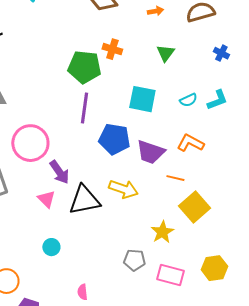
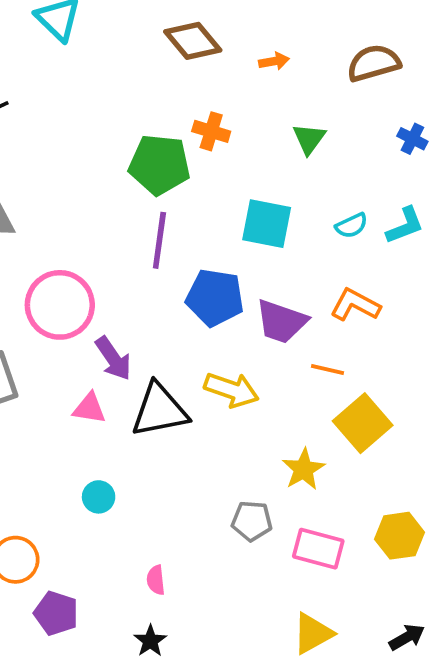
orange arrow: (155, 11) -> (274, 61), moved
pink triangle: (46, 199) -> (89, 408), turned -36

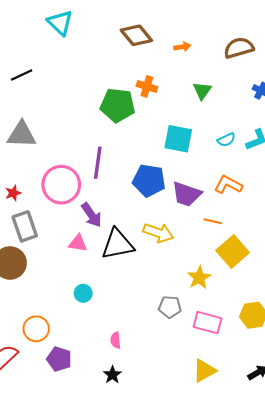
purple line: (159, 240) -> (98, 163), moved

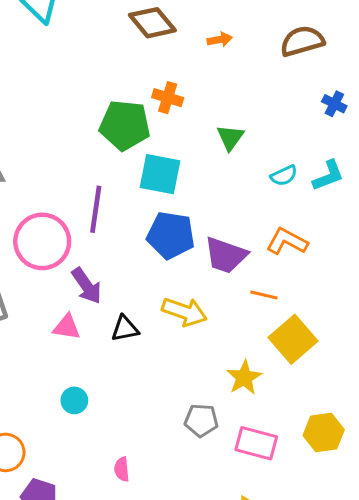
green triangle: (202, 91) -> (230, 137), moved
cyan square: (178, 139) -> (160, 174), moved
black triangle: (118, 244) -> (125, 329), size x0.6

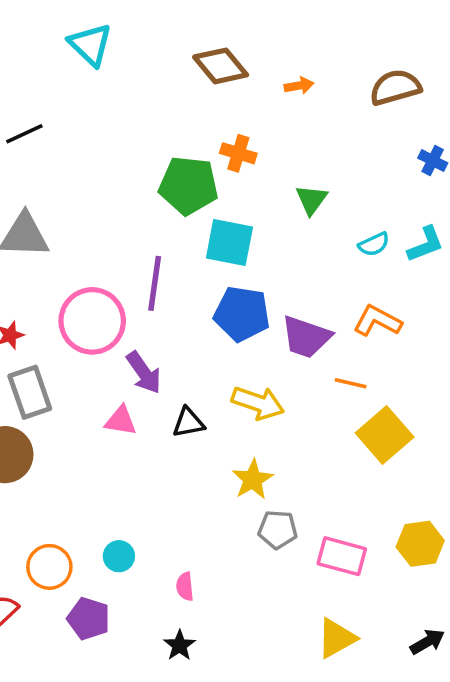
yellow star: (244, 378) -> (253, 480), moved
cyan circle: (74, 400) -> (119, 556), moved

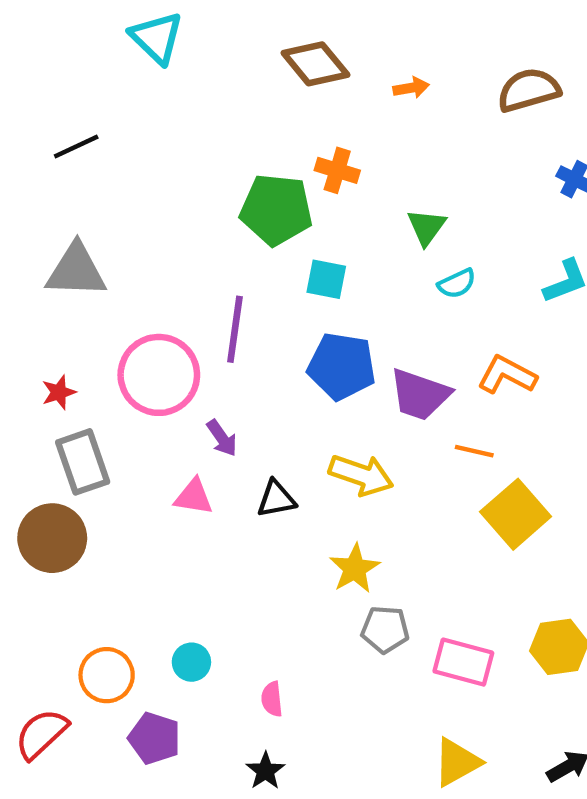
cyan square: (229, 242) -> (326, 279), size x0.7
cyan semicircle: (374, 244) -> (457, 284), moved
purple arrow: (144, 373) -> (222, 438), size x0.7

